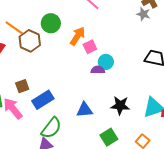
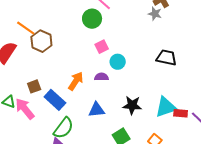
green circle: (51, 23) -> (92, 19), moved
orange arrow: (78, 36) -> (76, 81), moved
purple semicircle: (98, 70) -> (101, 77), moved
blue rectangle: (43, 100) -> (55, 100), turned 75

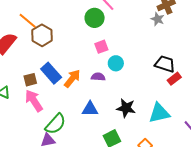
blue rectangle: (55, 100) -> (51, 73), moved
pink arrow: (25, 109) -> (34, 101), moved
red rectangle: (181, 113) -> (174, 79), moved, turned -48

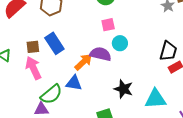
black trapezoid: (165, 64) -> (168, 51), turned 80
purple semicircle: (98, 77) -> (101, 54), size x1.5
orange arrow: (72, 79) -> (83, 62), moved
blue triangle: (90, 109) -> (74, 83), moved

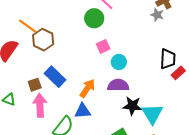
purple semicircle: (101, 54) -> (118, 85), moved
pink arrow: (33, 68) -> (40, 105), turned 35
cyan triangle: (156, 99) -> (152, 114), moved, turned -45

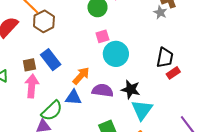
cyan circle: (119, 62) -> (116, 54), size x1.6
purple semicircle: (118, 85) -> (103, 90), moved
black star: (132, 106) -> (131, 89), moved

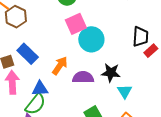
pink square: (102, 36) -> (76, 24), size x1.5
blue triangle: (73, 97) -> (40, 89), moved
cyan triangle: (142, 110) -> (125, 91), size x0.7

